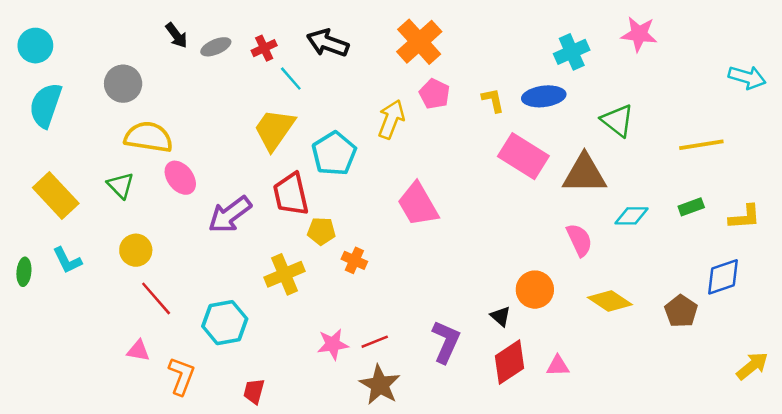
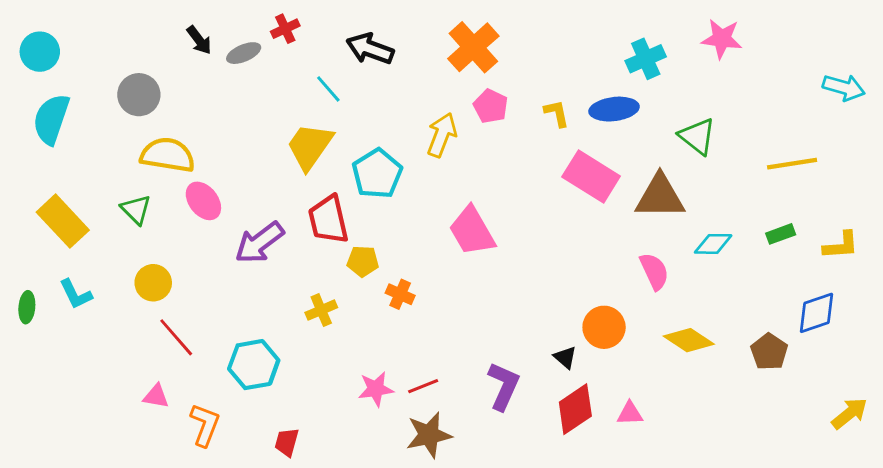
red cross: (264, 48) -> (285, 29), moved
yellow cross: (284, 274) -> (321, 310), size x0.7
brown star: (380, 385) -> (429, 435), turned 30

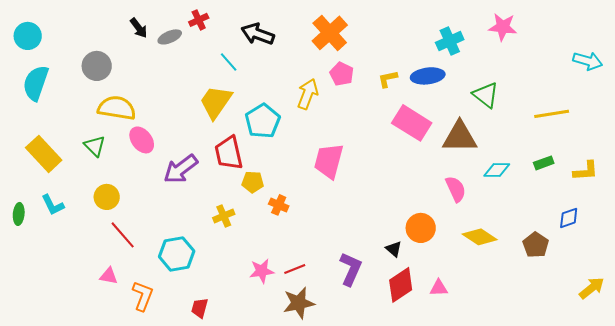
yellow L-shape: (557, 113) -> (388, 79), turned -90
pink trapezoid: (472, 231) -> (329, 161), turned 45
blue diamond: (816, 313) -> (569, 218), size x0.7

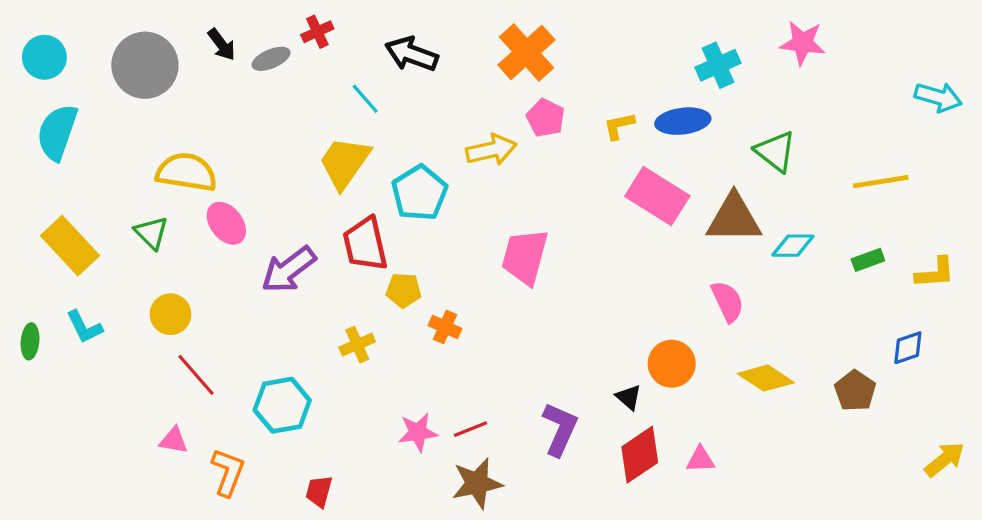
gray circle: (97, 66) -> (145, 65), moved, size x1.4
yellow arrow: (308, 94) -> (491, 150), turned 56
cyan diamond: (497, 170) -> (793, 246), moved

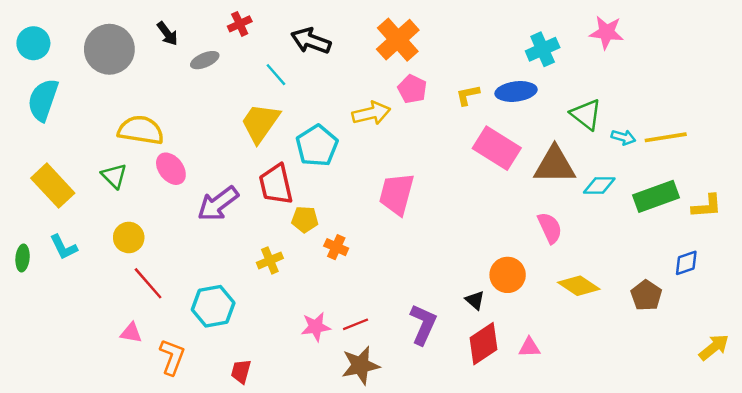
gray ellipse: (271, 59) -> (205, 60), moved
cyan arrow: (938, 97) -> (623, 137), moved, size x0.7
green rectangle: (868, 260) -> (656, 196), size x1.8

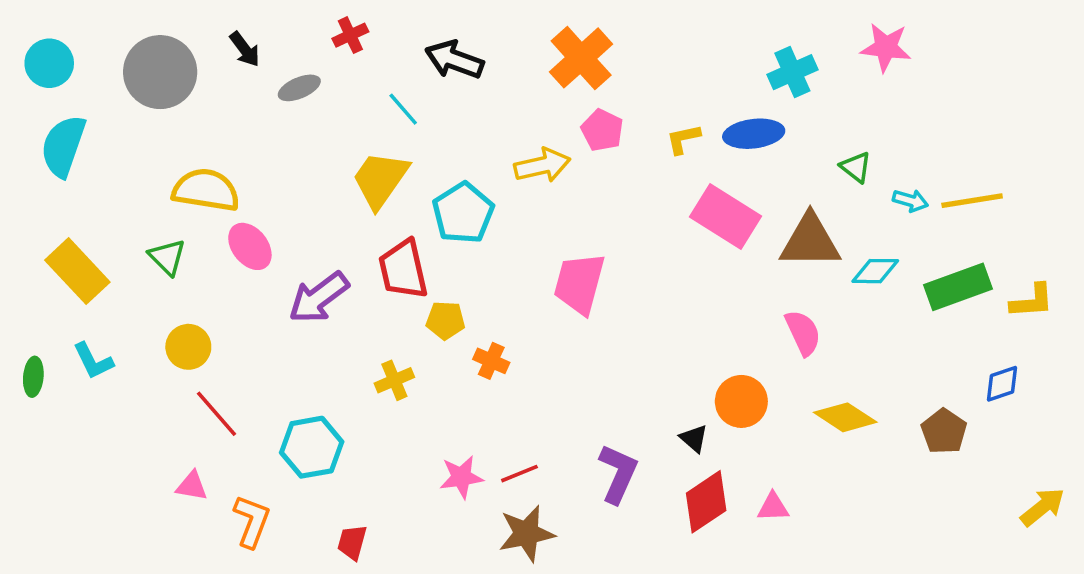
green triangle: (586, 114) -> (856, 167), size x0.7

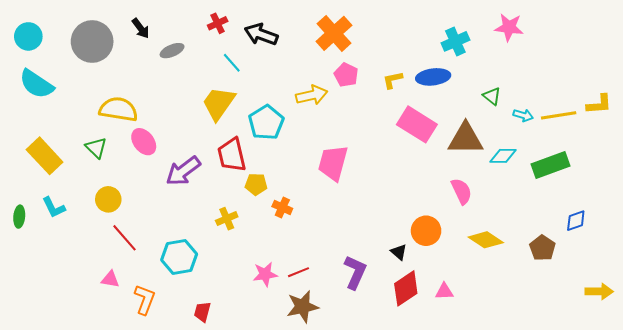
red cross: (350, 35) -> (218, 23), moved
cyan semicircle: (63, 146) -> (36, 84), turned -75
yellow L-shape: (1032, 301) -> (599, 104), moved
yellow arrow: (1043, 507) -> (599, 291), turned 40

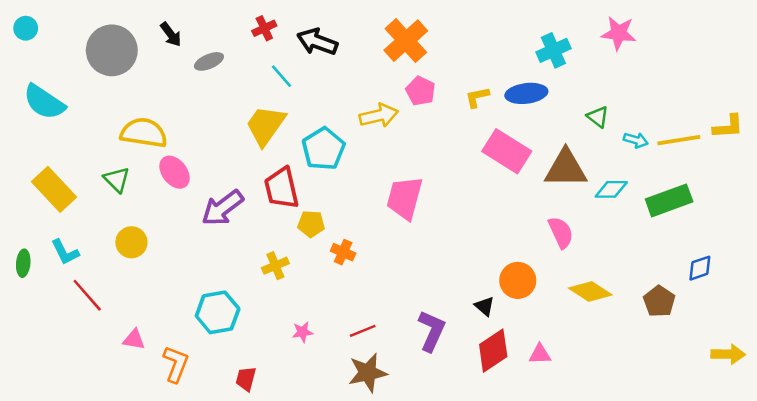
cyan circle: (28, 36) -> (26, 28), moved, size x0.7
red line: (124, 238) -> (87, 295), moved
pink star: (265, 274) -> (302, 332), moved, size x0.7

